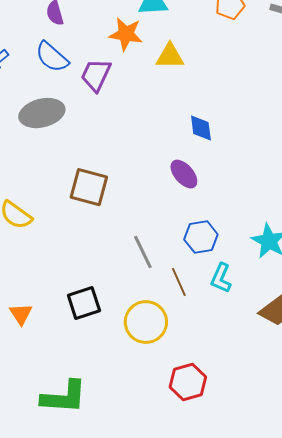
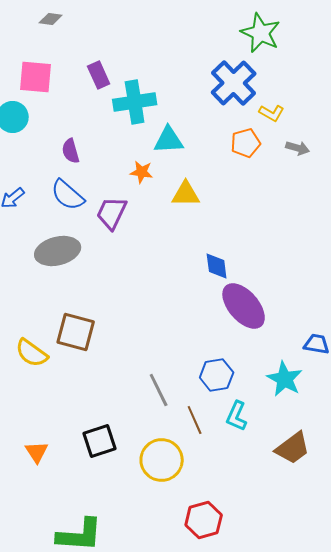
orange star: (126, 34) -> (142, 172), size x0.7
purple ellipse: (184, 174) -> (244, 306), moved, size x1.6
brown square: (89, 187) -> (76, 332), moved

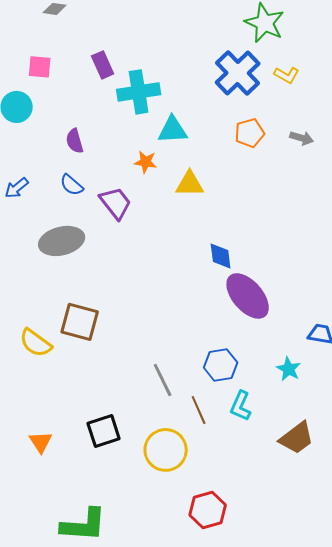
pink square: (36, 77) -> (40, 67), size x0.7
yellow L-shape: (272, 113) -> (287, 75), moved
blue semicircle: (68, 195) -> (72, 185), size x0.7
purple trapezoid: (112, 213) -> (116, 203), turned 117
cyan star: (285, 379) -> (289, 369), size x0.7

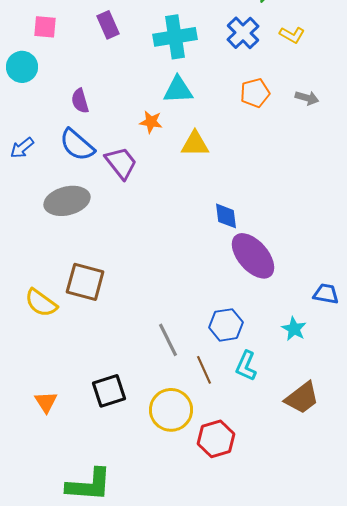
blue cross: (238, 73) -> (243, 33), size x0.7
cyan cross: (139, 92) -> (175, 37), moved
blue semicircle: (72, 185) -> (77, 145), size x1.5
red hexagon: (208, 510) -> (216, 439), moved

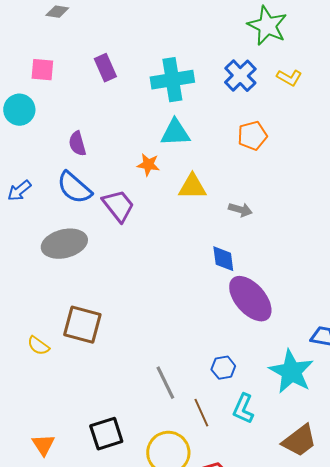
gray arrow: (307, 98) -> (240, 210), moved
yellow semicircle: (41, 303) -> (38, 346), size x0.7
blue hexagon: (226, 325) -> (223, 368), size x0.7
cyan star: (294, 329) -> (291, 372), size x1.8

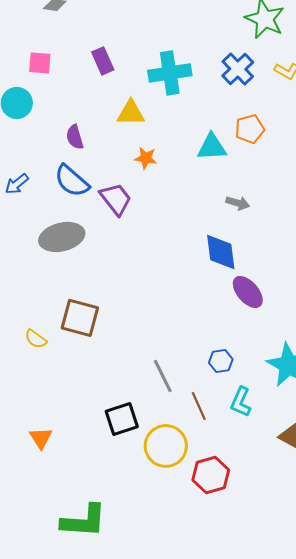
cyan triangle: (175, 133) -> (212, 147), moved
yellow triangle: (192, 187) -> (131, 113), moved
blue diamond: (223, 259) -> (221, 252), size x1.4
purple ellipse: (250, 299) -> (248, 292), size x0.7
black square: (106, 434) -> (122, 419), moved

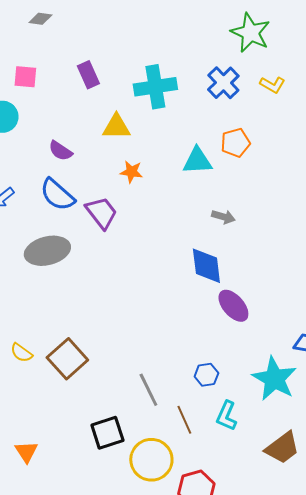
purple semicircle: (75, 137) -> (60, 151), turned -40
brown square: (80, 318) -> (67, 359), moved, turned 33

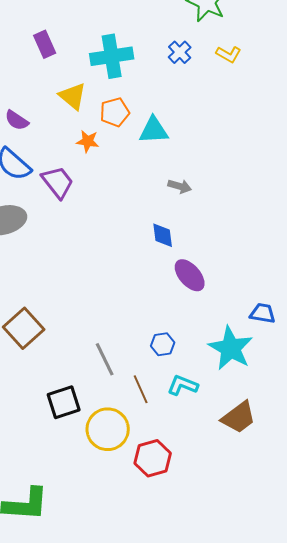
blue cross: (223, 83) -> (180, 52), size x0.7
yellow triangle: (116, 127) -> (73, 96), turned 40
orange pentagon: (235, 143) -> (115, 112), moved
blue diamond: (206, 266) -> (163, 235), size x0.7
cyan L-shape: (226, 416) -> (183, 385), turned 88

